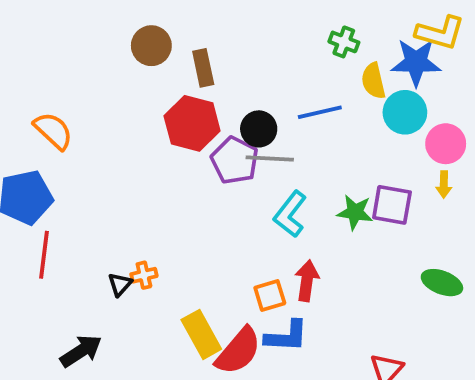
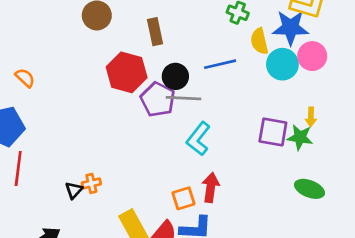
brown rectangle: (203, 68) -> (155, 32), moved
orange semicircle: (53, 131) -> (25, 78), size x0.7
pink circle: (446, 144) -> (312, 56), moved
green star: (355, 212) -> (300, 137), moved

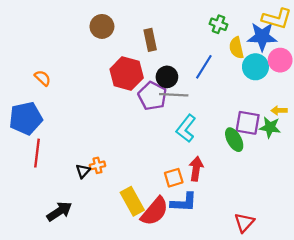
blue line: (220, 64) -> (204, 67), turned -45
yellow arrow: (311, 117) -> (279, 110), turned 88
green ellipse: (310, 189) -> (234, 140), moved, turned 40

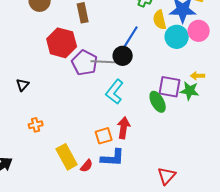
black circle: (167, 77) -> (123, 56), moved
black triangle: (83, 171) -> (23, 85), moved
red semicircle: (155, 211) -> (87, 166), size x0.5

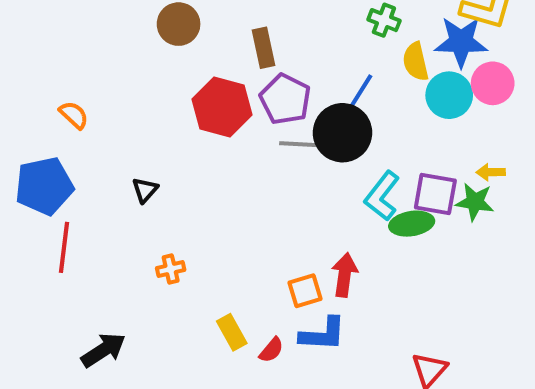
black circle: (123, 56) -> (342, 133), size x1.5
purple pentagon: (85, 63) -> (285, 99), moved
cyan L-shape: (115, 92) -> (382, 196), moved
green ellipse: (158, 102) -> (412, 224), turned -70
yellow rectangle: (67, 157) -> (232, 332), size x0.7

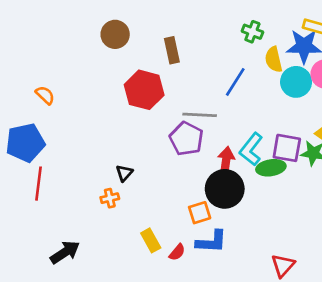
purple pentagon: (285, 99) -> (186, 139), moved
black circle: (342, 133) -> (225, 189), moved
black triangle: (145, 190) -> (124, 173), moved
red arrow: (344, 275) -> (226, 161), moved

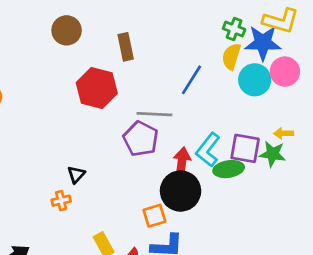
green cross: (252, 32) -> (234, 29), moved
yellow semicircle: (274, 59) -> (231, 56), turned 30

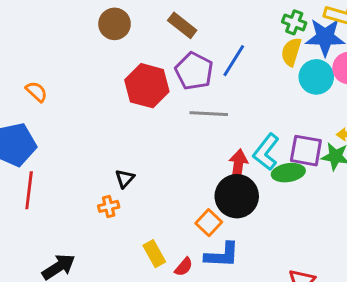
brown rectangle: (126, 47) -> (182, 25), moved, turned -40
blue line: (192, 80) -> (234, 61), moved
purple pentagon: (141, 139) -> (194, 71), moved
orange square: (154, 216) -> (209, 223), turned -30

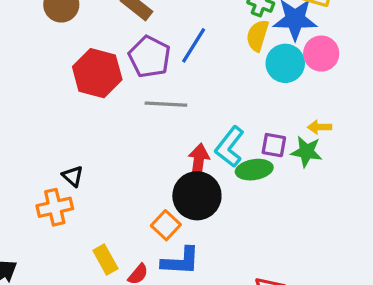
purple square: (306, 151) -> (274, 145), size x0.7
black triangle: (125, 179) -> (73, 176), turned -30
orange cross: (109, 206) -> (55, 207), size x1.5

